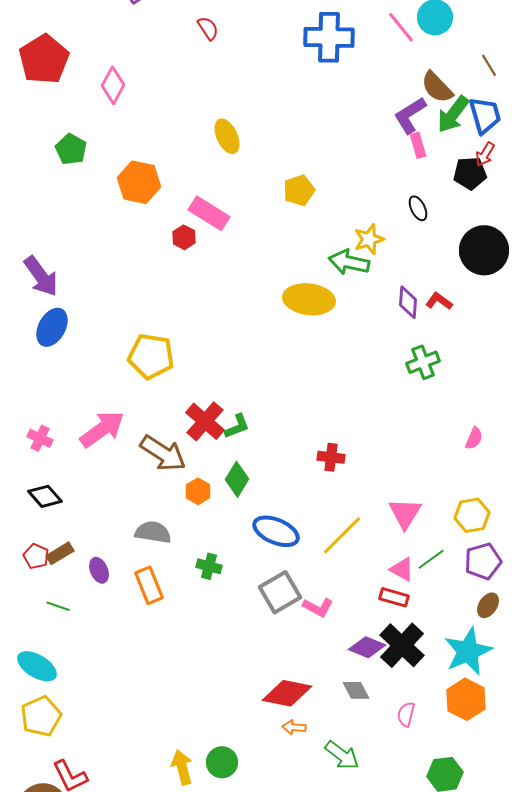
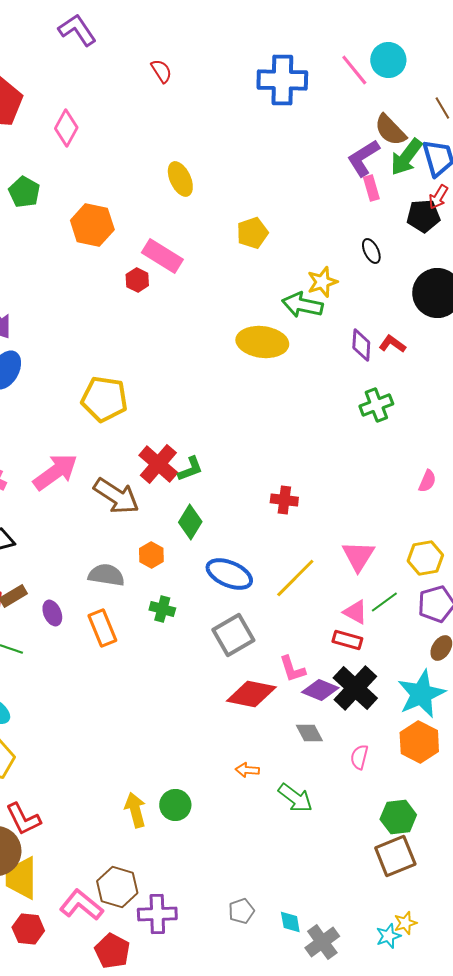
orange hexagon: (198, 491) -> (151, 555), moved
pink L-shape: (318, 607) -> (292, 669), moved, turned 44
red diamond: (287, 693) -> (251, 694), moved

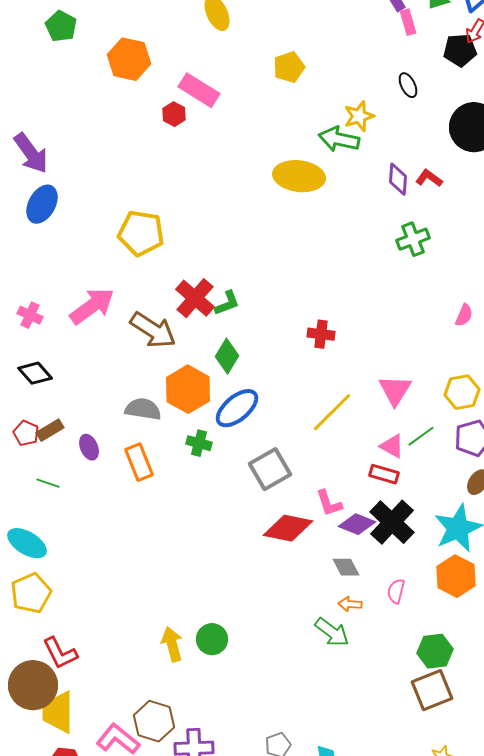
orange hexagon: (151, 555) -> (188, 389), size x1.8
blue ellipse: (229, 574) -> (237, 408), moved, turned -63
orange arrow: (247, 770) -> (350, 604), moved

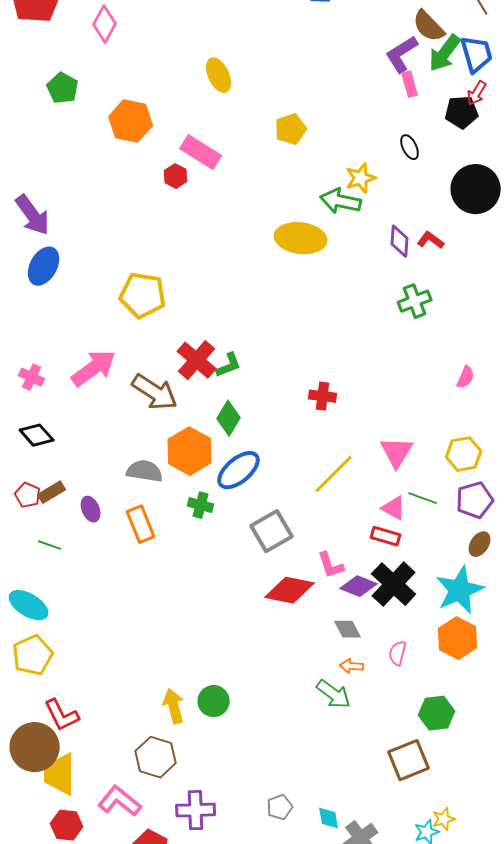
green line: (421, 436) -> (423, 498), turned 56
brown square: (432, 690) -> (409, 760), moved
brown hexagon: (154, 721) -> (156, 757), moved

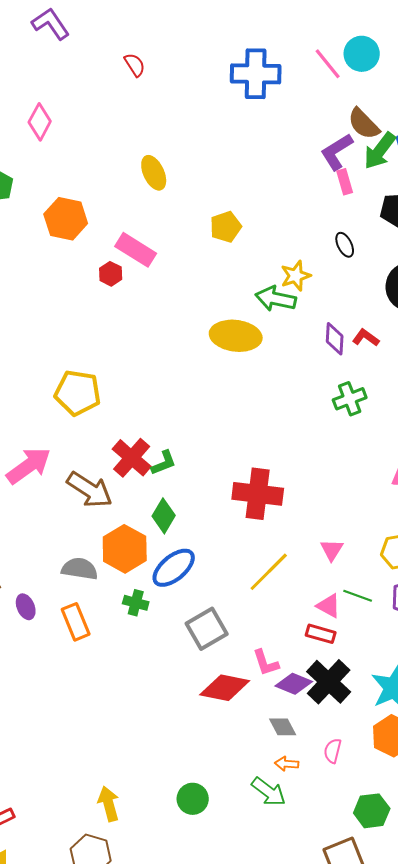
red cross: (323, 396) -> (258, 494), size x1.8
pink triangle: (397, 452) -> (332, 550), size x0.7
green circle: (214, 701) -> (193, 799), moved

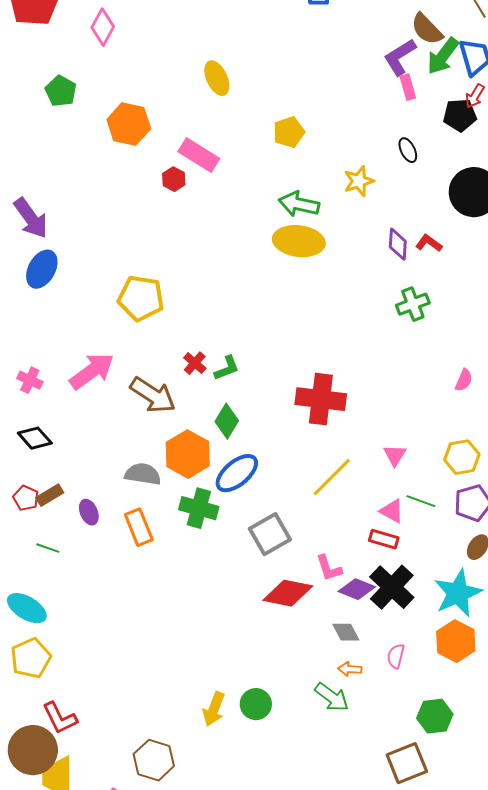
green arrow: (276, 299) -> (299, 204), moved
red cross: (132, 458) -> (195, 363), size x0.6
green cross: (136, 603) -> (199, 508), size x1.5
yellow arrow: (109, 804) -> (214, 709), moved, turned -144

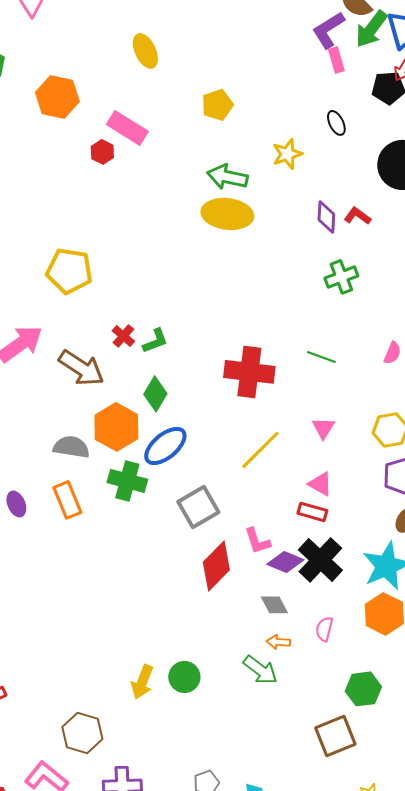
green line: (421, 501) -> (321, 357), moved
purple ellipse: (89, 512) -> (16, 504), moved
red diamond: (288, 593) -> (216, 566), turned -57

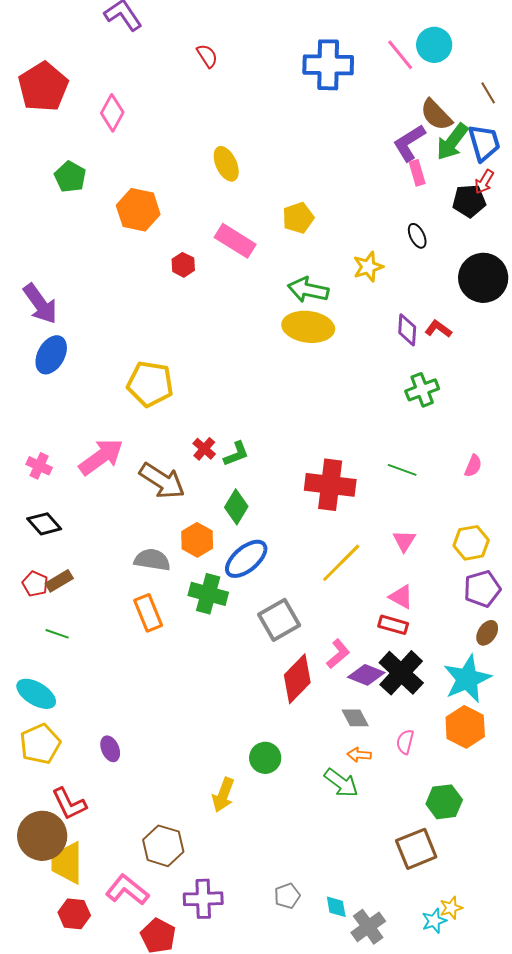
pink rectangle: (127, 128) -> (235, 241), moved
orange hexagon: (116, 427) -> (197, 540), size x0.7
purple ellipse: (16, 504) -> (110, 749), moved
pink L-shape: (257, 541) -> (338, 654), turned -112
green circle: (184, 677) -> (265, 758), moved

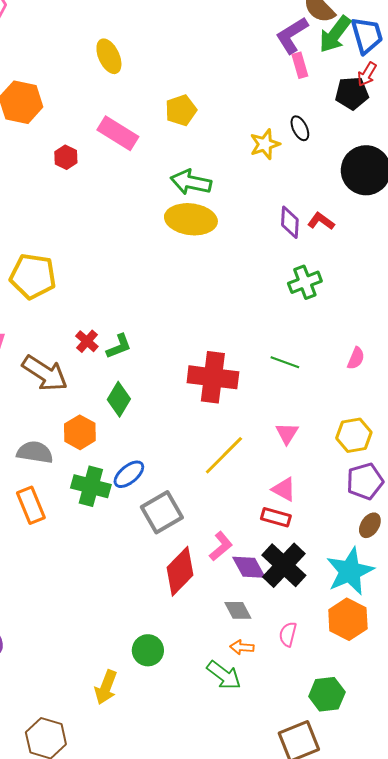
yellow star: (368, 267) -> (265, 144), moved
blue ellipse: (246, 559) -> (129, 474), moved, size x0.7
purple diamond: (366, 675) -> (249, 567), turned 39

